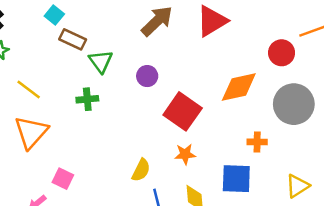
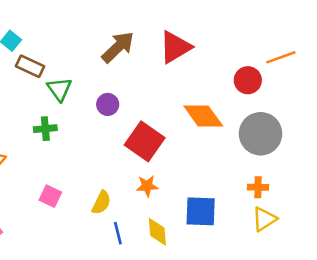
orange diamond: (239, 87) -> (203, 116), turned 66
orange cross: (257, 142) -> (258, 187), moved
pink square: (63, 179) -> (50, 196), moved

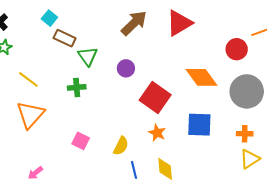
orange star: (147, 186) -> (157, 133), turned 30
blue square: (201, 211) -> (199, 125), moved

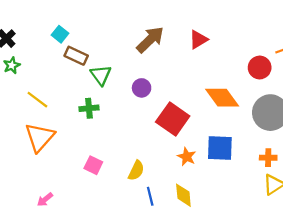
red triangle: (179, 23) -> (198, 40), size x0.7
orange star: (157, 133) -> (187, 157), moved

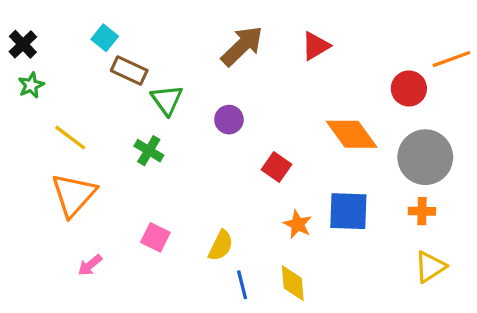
green cross: (89, 108) -> (149, 151), turned 36
red square: (173, 119) -> (276, 167), size x0.6
orange cross: (268, 158) -> (422, 211), moved
pink arrow: (45, 200) -> (90, 265), moved

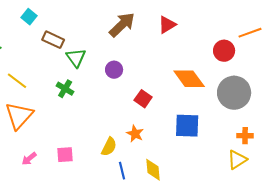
cyan square: (105, 38) -> (29, 17), moved
orange cross: (422, 211) -> (245, 136), moved
orange star: (298, 224) -> (135, 134), moved
pink square: (155, 237) -> (65, 155), moved, turned -30

